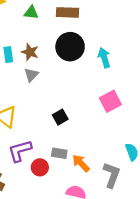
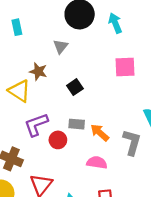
brown star: (30, 52) -> (38, 71), moved
gray triangle: (31, 75) -> (61, 46), moved
pink square: (110, 101) -> (125, 67), turned 30

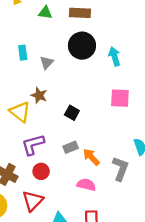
gray triangle: (61, 46) -> (47, 63), moved
black square: (75, 87) -> (72, 113), turned -32
gray rectangle: (77, 124) -> (71, 147), turned -32
red circle: (58, 140) -> (41, 171), moved

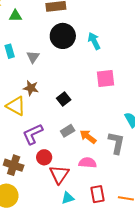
green triangle: (45, 13) -> (15, 16), moved
black square: (72, 113) -> (64, 99), turned 32
red triangle: (33, 201) -> (59, 174), moved

